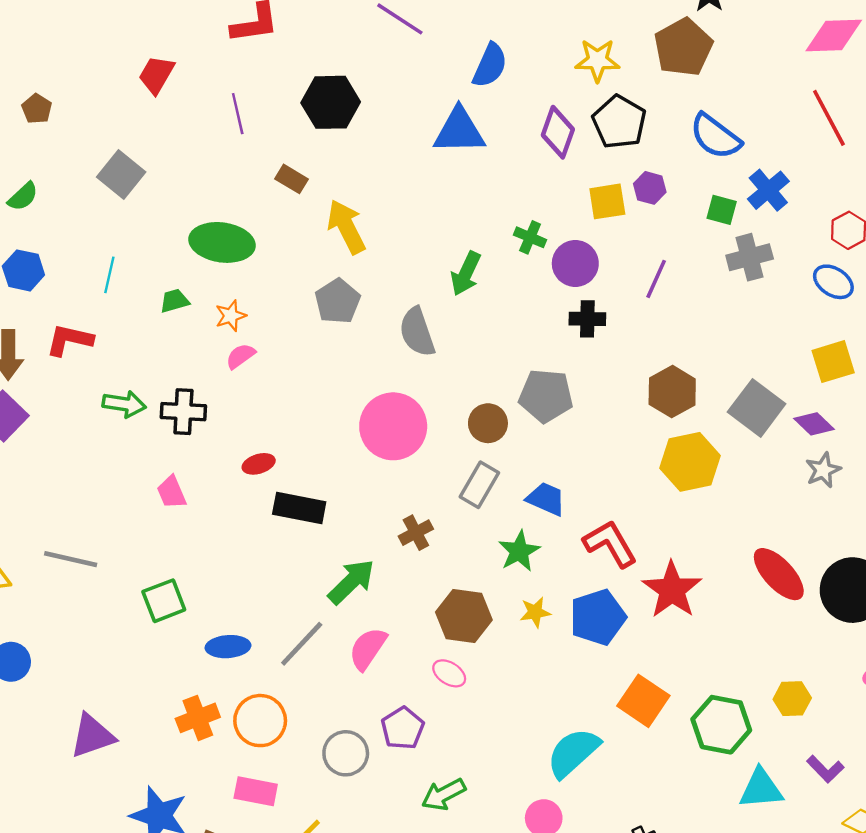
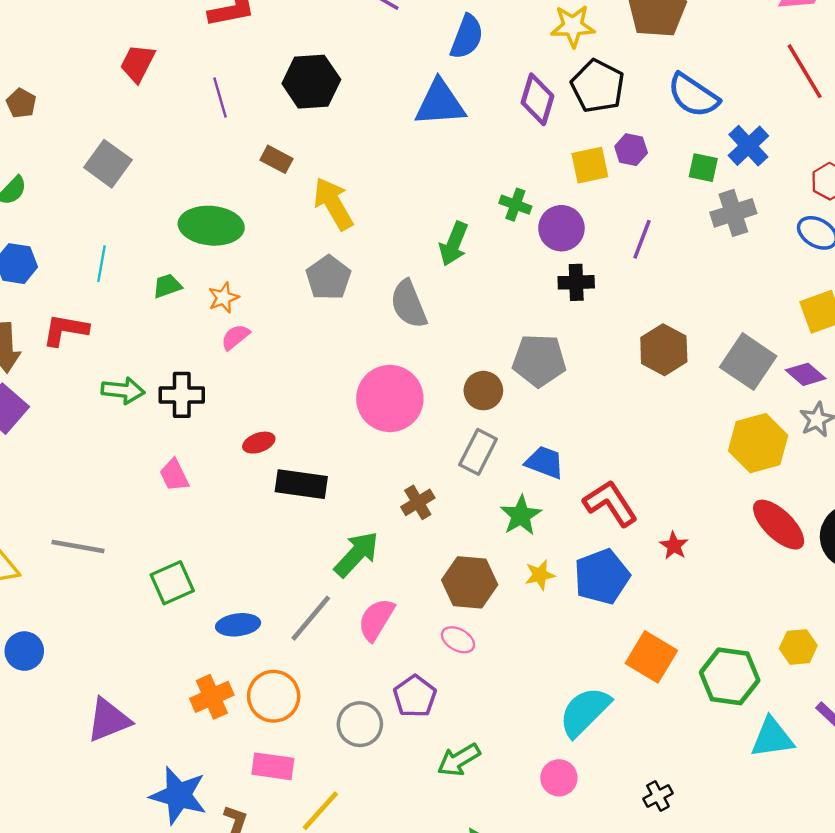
yellow hexagon: (690, 462) -> (758, 443), moved
red star: (672, 590) -> (674, 546), size x0.5

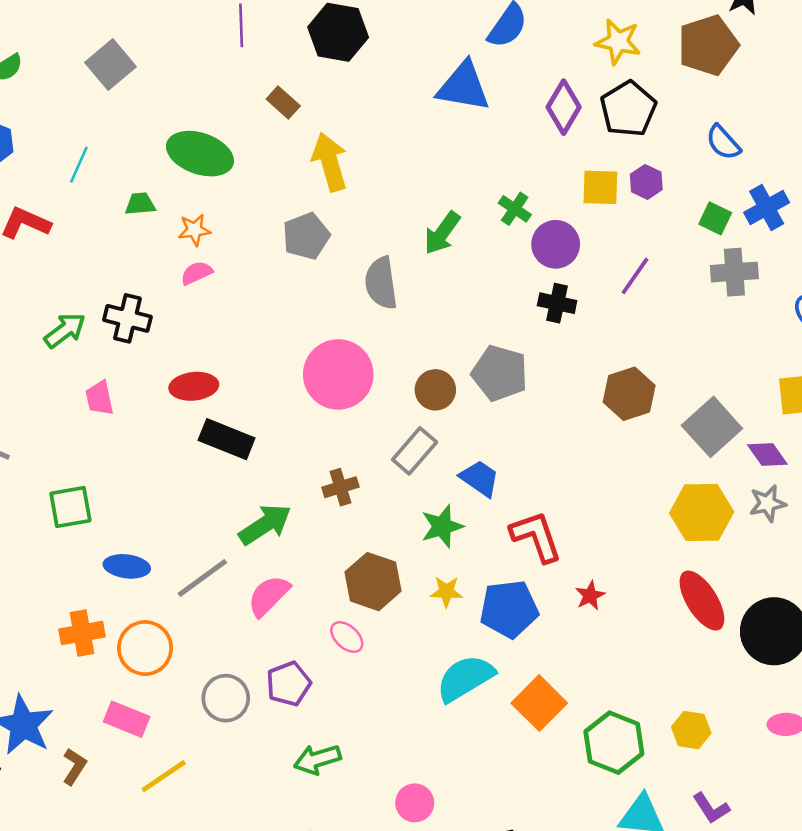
blue semicircle: (693, 95) -> (723, 142), size x0.7
green arrow: (123, 390) -> (65, 330), moved, turned -57
red ellipse: (259, 443) -> (194, 386), size x1.4
cyan semicircle: (585, 712) -> (465, 678), moved

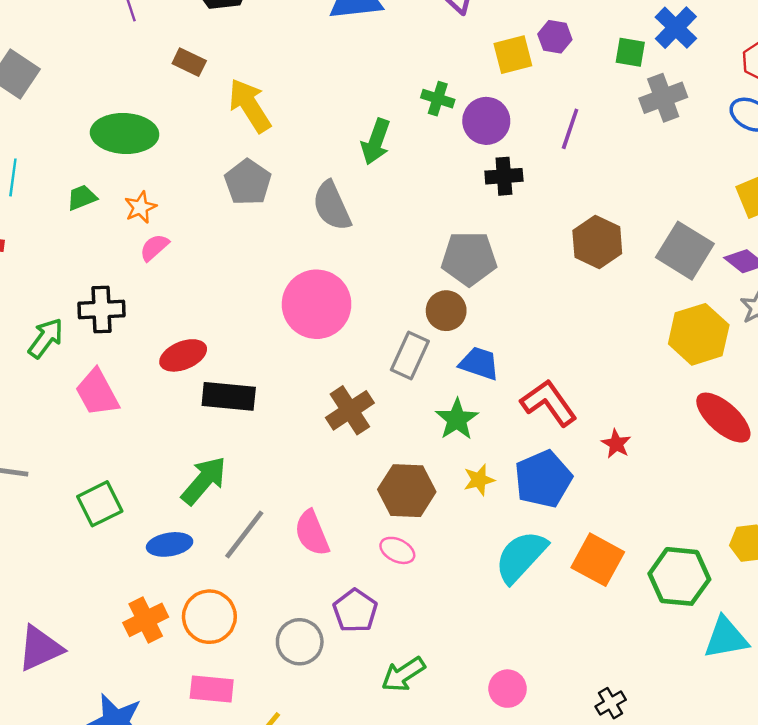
brown circle: (435, 390) -> (446, 311), moved
pink trapezoid: (99, 398) -> (97, 393), size x1.4
brown cross: (340, 487) -> (350, 410), size x1.4
green arrow: (265, 524) -> (204, 481), moved
pink semicircle: (269, 596) -> (312, 533), turned -51

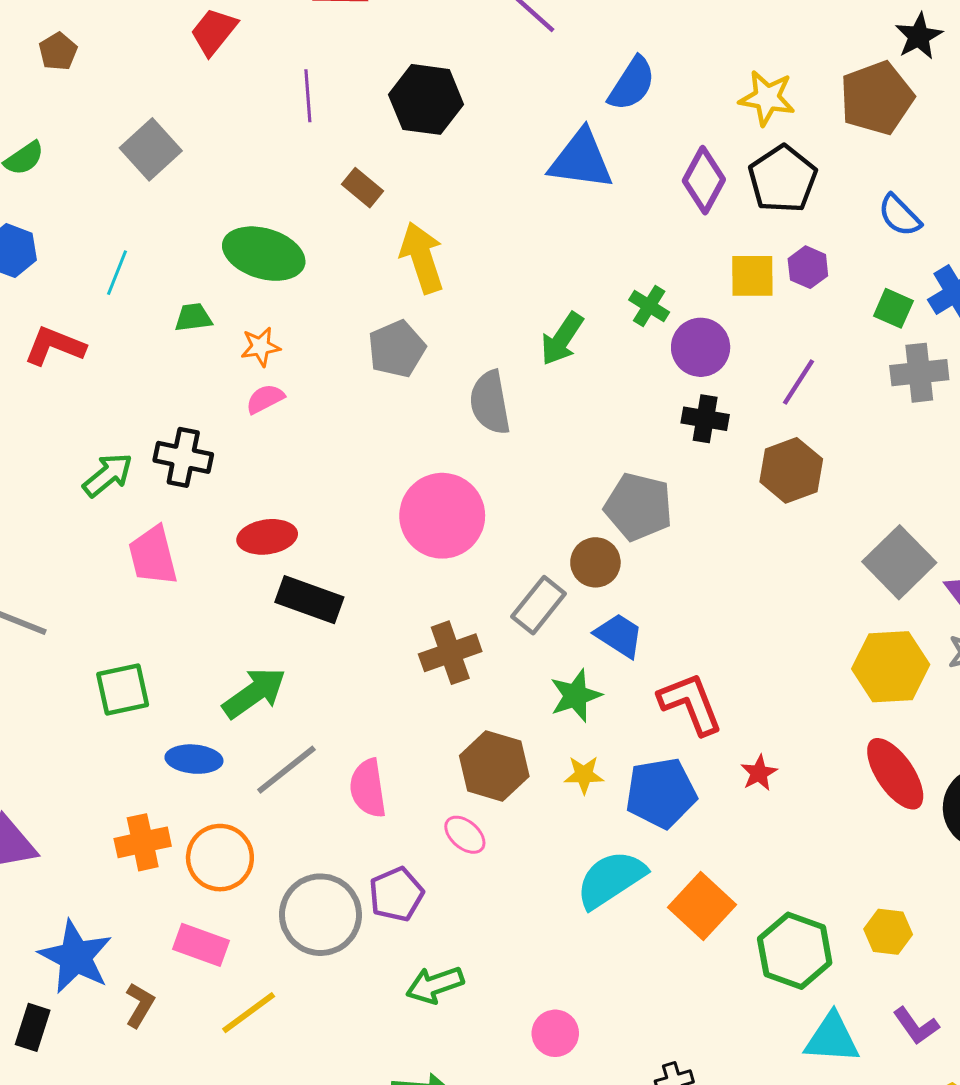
brown hexagon: (597, 242) -> (791, 470), moved
gray circle: (300, 642) -> (320, 915), size x1.4

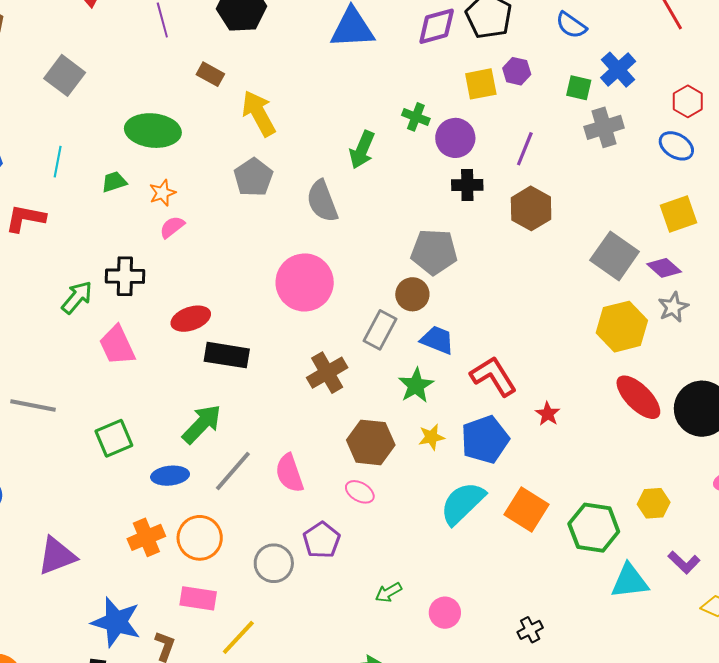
purple diamond: (704, 180) -> (437, 26), turned 57
gray circle: (320, 915) -> (274, 563), size x0.7
green arrow: (435, 985) -> (388, 592), moved, size x0.7

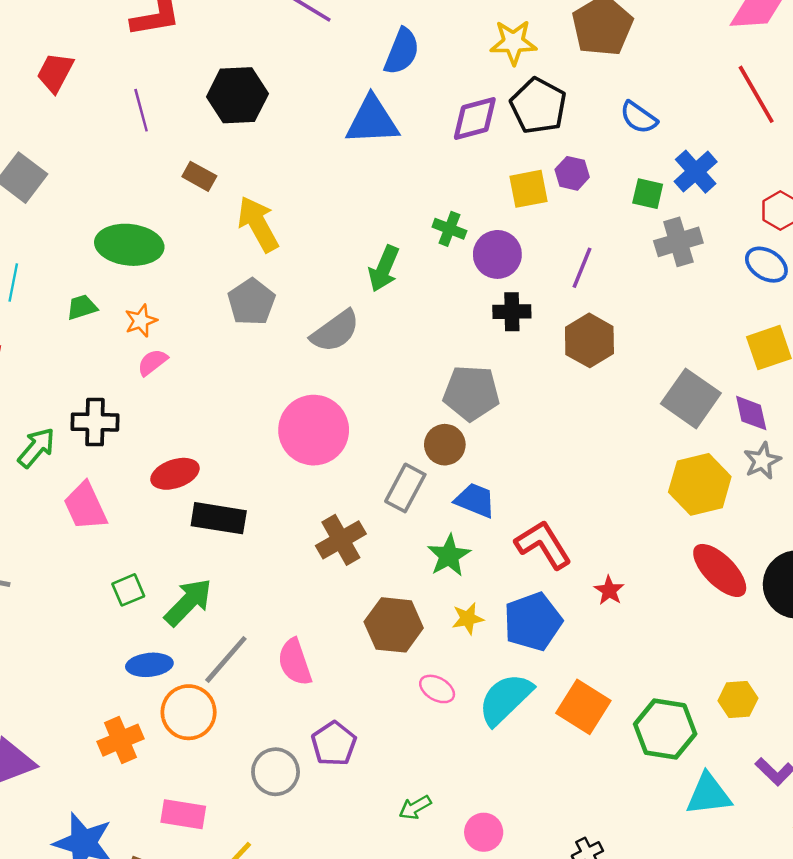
gray semicircle: (322, 201) -> (335, 331), turned -105
purple diamond: (664, 268) -> (751, 413), turned 36
green square: (114, 438) -> (128, 590), moved, size x0.7
pink ellipse: (360, 492) -> (437, 689), moved
orange circle: (200, 538) -> (189, 712), moved

